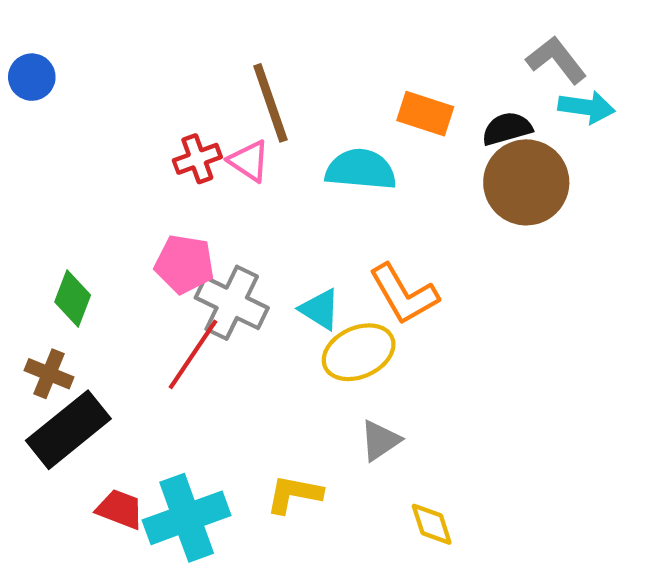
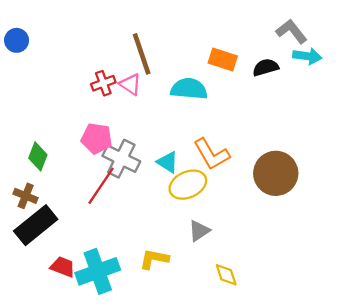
brown circle: (526, 182) -> (276, 173), moved

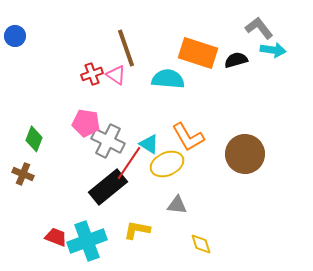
orange rectangle: (223, 60) -> (198, 53), size x1.5
red line: (101, 186) -> (129, 163), moved
black rectangle: (36, 225) -> (108, 187), moved
gray triangle: (199, 231) -> (177, 205), turned 40

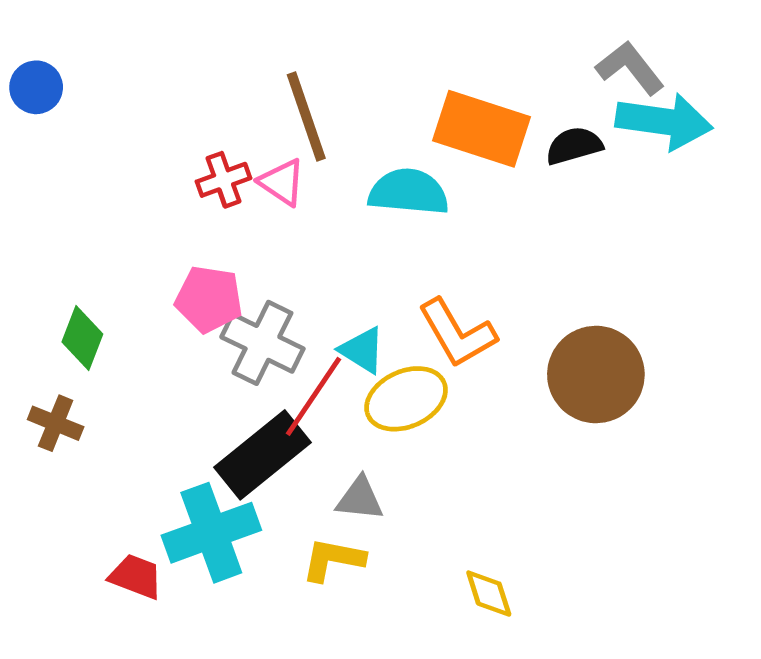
cyan arrow: (273, 50) -> (664, 121), size x1.5
gray triangle: (177, 205) -> (360, 499), moved
cyan cross: (87, 241) -> (211, 533), moved

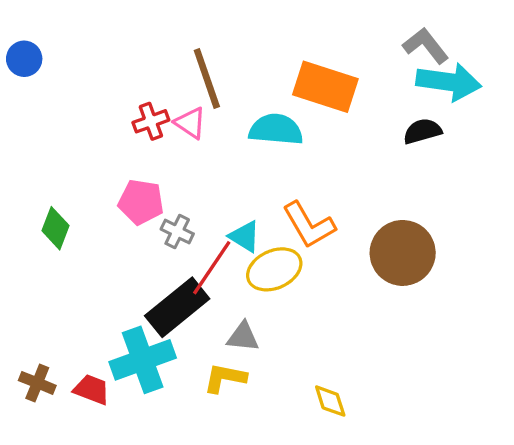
black semicircle: (574, 146) -> (422, 131), moved
gray cross: (262, 343) -> (177, 232), size x0.6
brown cross: (56, 423) -> (37, 383), moved

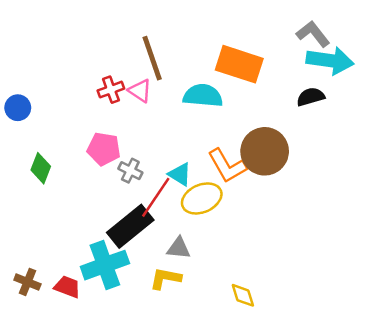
blue circle: (24, 59) -> (18, 108), moved
brown circle: (403, 253) -> (265, 151), moved

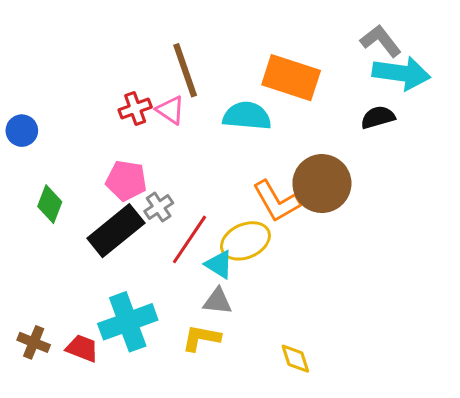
gray cross: (130, 171) -> (159, 207), turned 30
cyan triangle: (180, 174) -> (219, 264), moved
black rectangle: (130, 226) -> (116, 231), moved

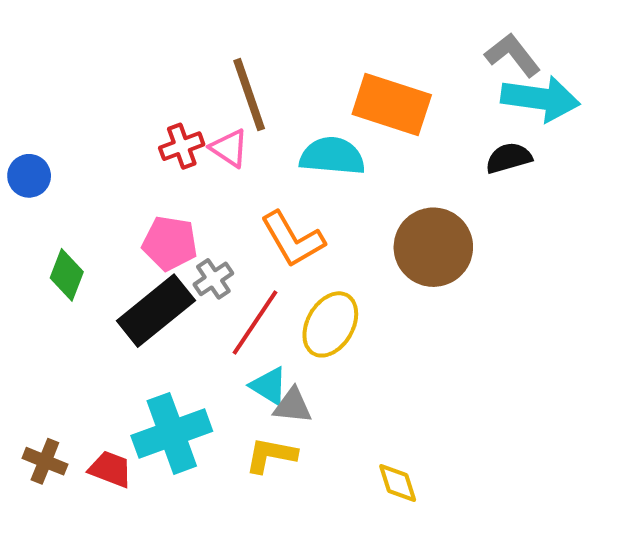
orange L-shape: (276, 201) -> (293, 239), moved
yellow ellipse: (245, 241) -> (330, 324), turned -36
cyan triangle: (219, 264) -> (269, 386), moved

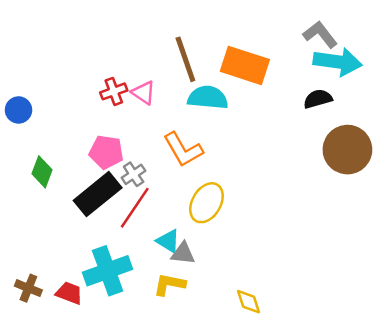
brown line: (249, 95) -> (185, 59), moved
brown circle: (433, 247) -> (347, 150), moved
red line: (255, 322) -> (135, 208), moved

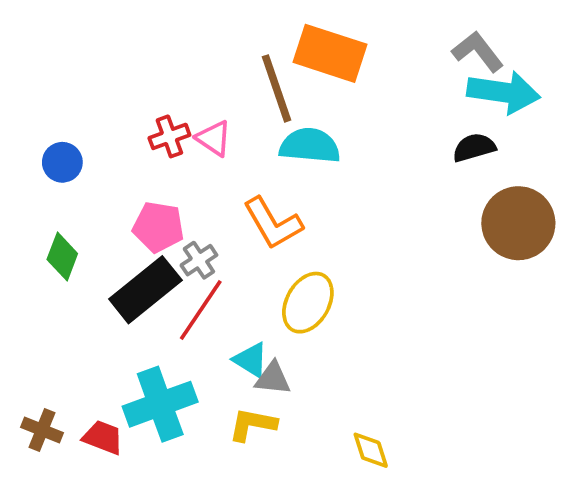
orange rectangle: (245, 65) -> (330, 53), moved
blue circle: (19, 110) -> (62, 162), moved

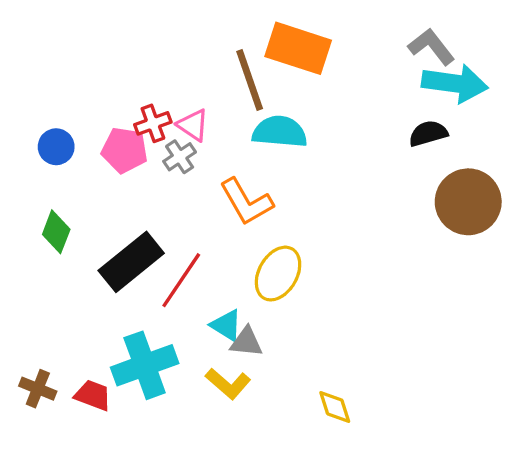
pink pentagon: (158, 227) -> (125, 150), moved
gray cross: (199, 260) -> (180, 157), moved
yellow L-shape: (252, 424) -> (228, 384), turned -150

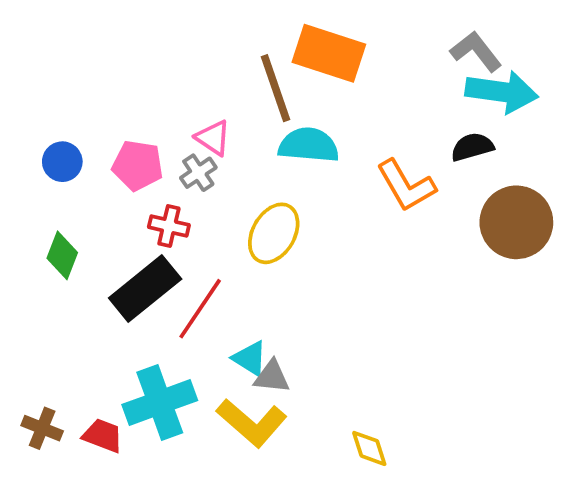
red cross: (153, 123) -> (169, 226), moved, turned 33
orange L-shape: (246, 202) -> (406, 186), moved
yellow ellipse: (278, 274) -> (274, 233), moved
yellow L-shape: (228, 384) -> (252, 423), size x1.4

